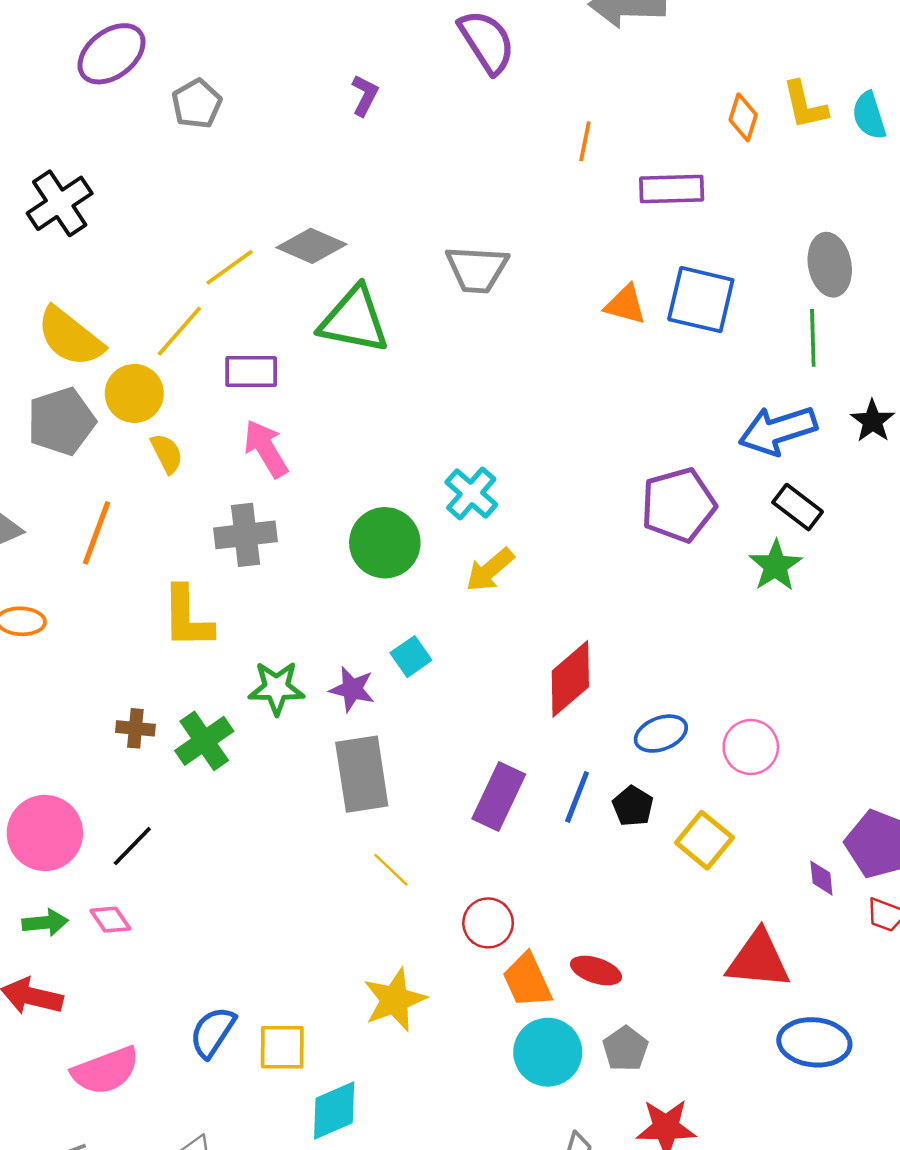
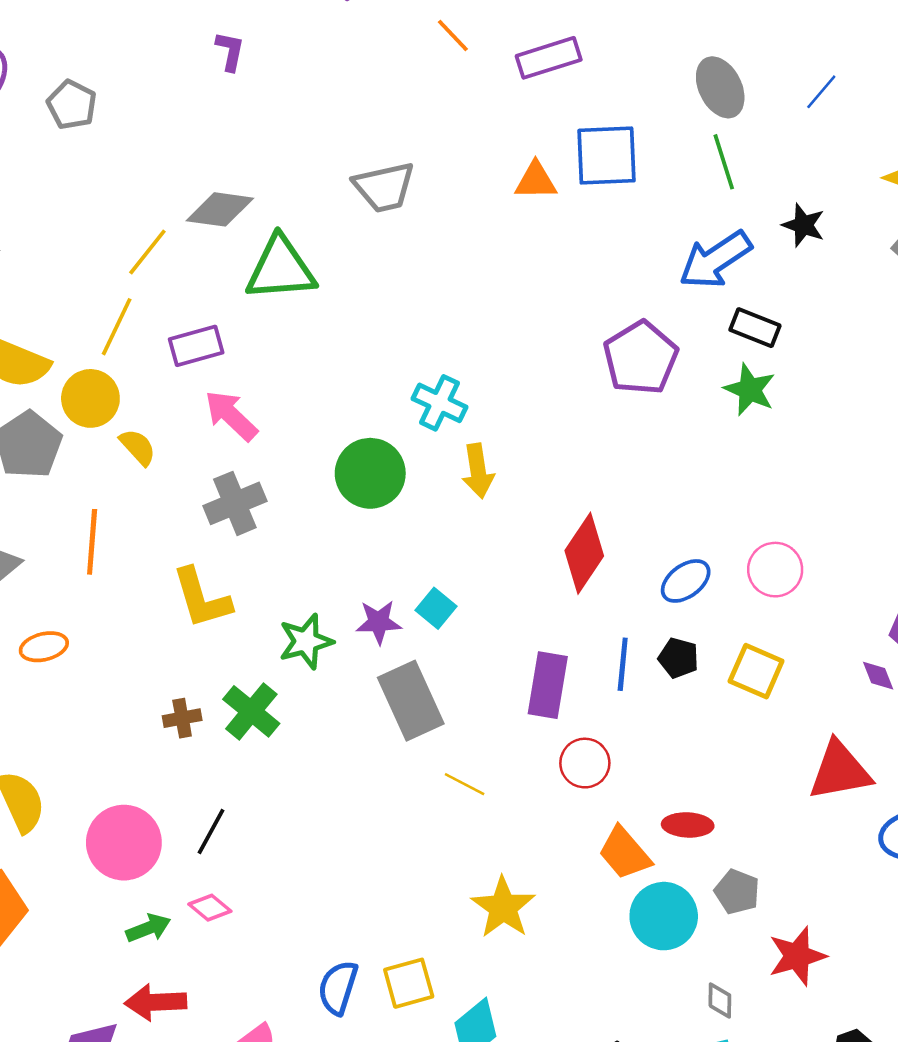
orange line: (585, 141) -> (453, 36), turned -39
yellow arrow: (490, 570) -> (478, 471), turned -42
cyan square: (411, 657) -> (436, 608), moved
red circle: (488, 923) -> (585, 763), moved

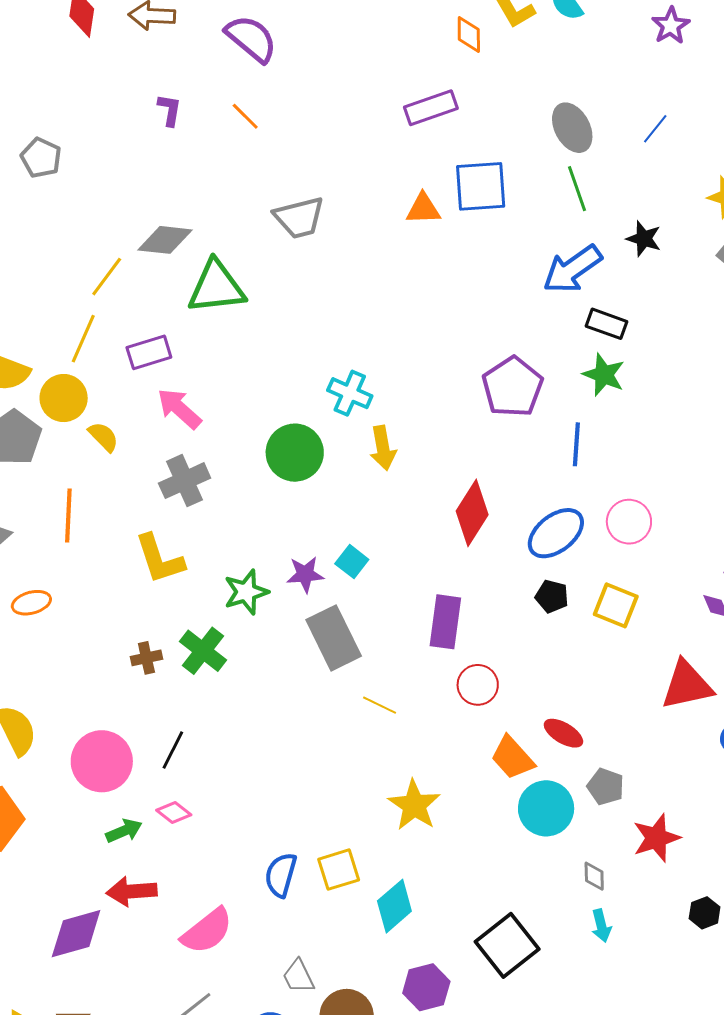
orange line: (453, 36) -> (245, 116), moved
purple pentagon: (641, 358) -> (513, 387), moved
blue ellipse: (686, 581) -> (556, 533), size x1.4
blue line: (623, 664) -> (576, 444), moved
red ellipse: (688, 825) -> (563, 733), turned 30

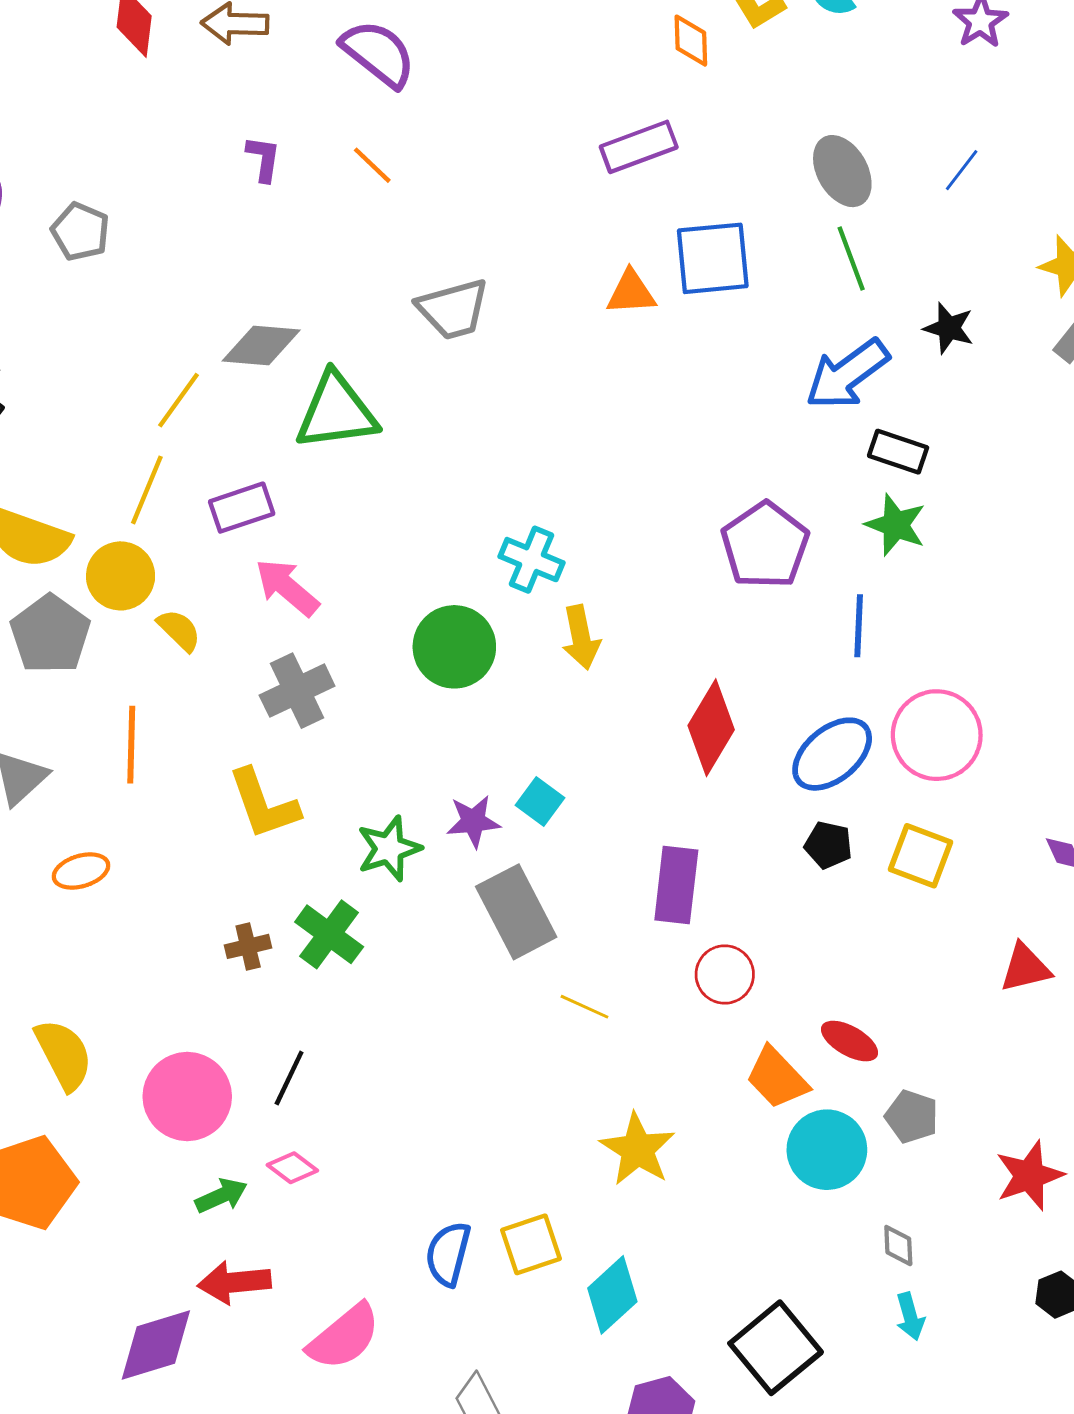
pink circle: (629, 522) -> (937, 735), size x1.4
red triangle: (687, 685) -> (1025, 968), size x0.7
red star: (656, 838) -> (1029, 1176), moved

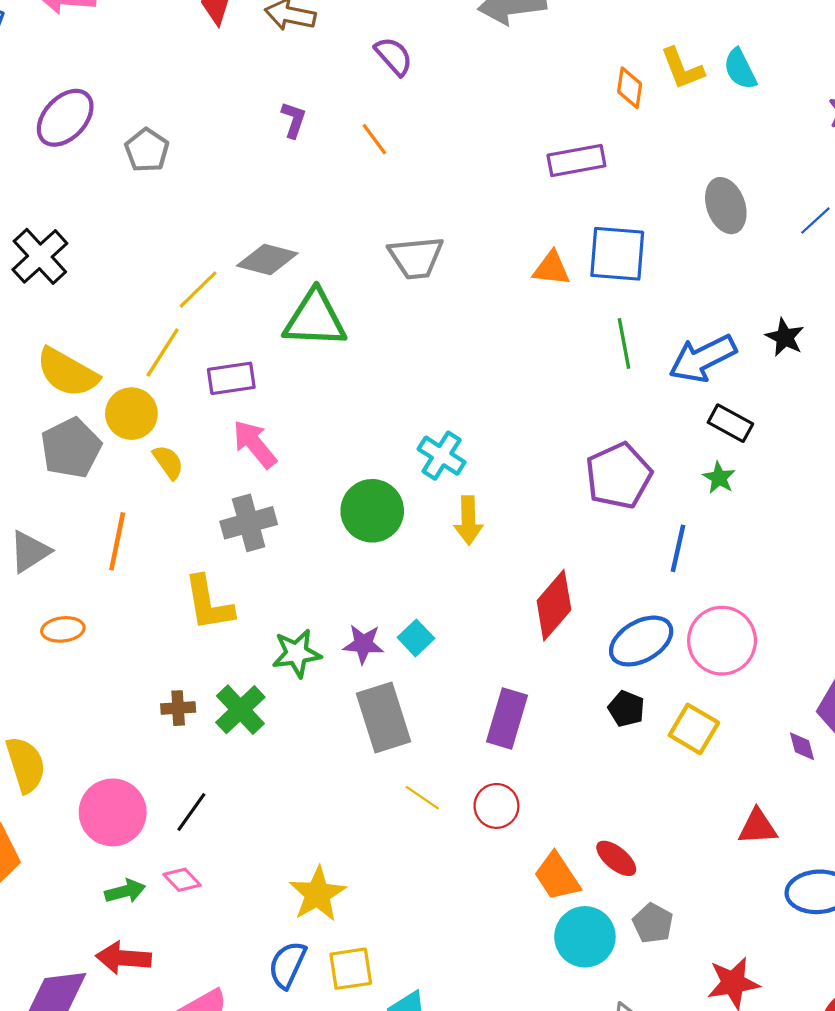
purple semicircle: (378, 54) -> (394, 56), size x0.7
green line: (851, 258) -> (624, 344), moved
green star: (896, 525) -> (719, 478), size x0.7
red circle: (725, 974) -> (496, 806), moved
yellow star: (637, 1149) -> (317, 894), moved

